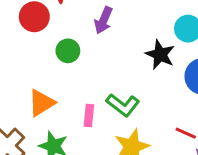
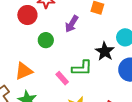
green L-shape: (123, 105) -> (82, 68), moved, turned -45
pink rectangle: (89, 116) -> (62, 78), moved, turned -56

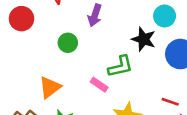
red circle: (27, 15) -> (22, 19), moved

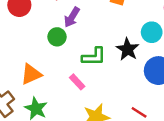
purple arrow: (95, 15) -> (72, 17), moved
green L-shape: (120, 66) -> (94, 57), moved

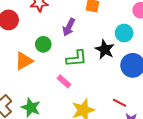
purple arrow: (72, 17) -> (69, 27), moved
orange triangle: (31, 74) -> (24, 61), moved

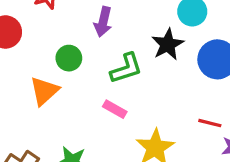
black star: (105, 50) -> (168, 44), turned 30

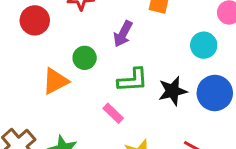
black star: (168, 44) -> (173, 91), moved

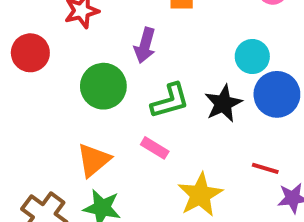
cyan circle: (204, 45) -> (252, 57), moved
green circle: (85, 58) -> (103, 86), size x1.5
orange triangle: (55, 81) -> (94, 160), moved

